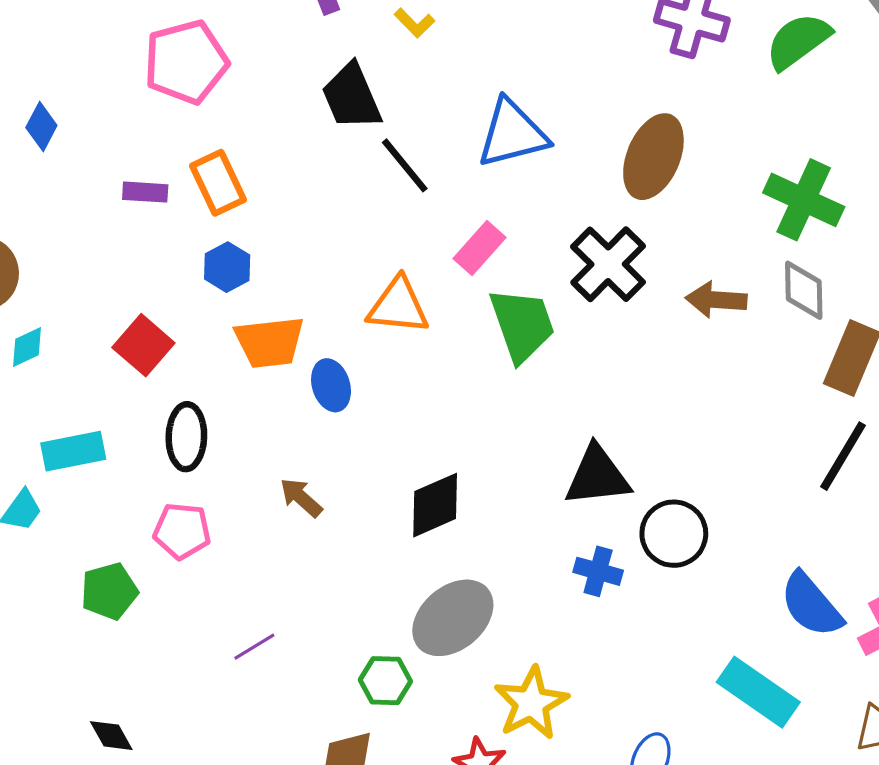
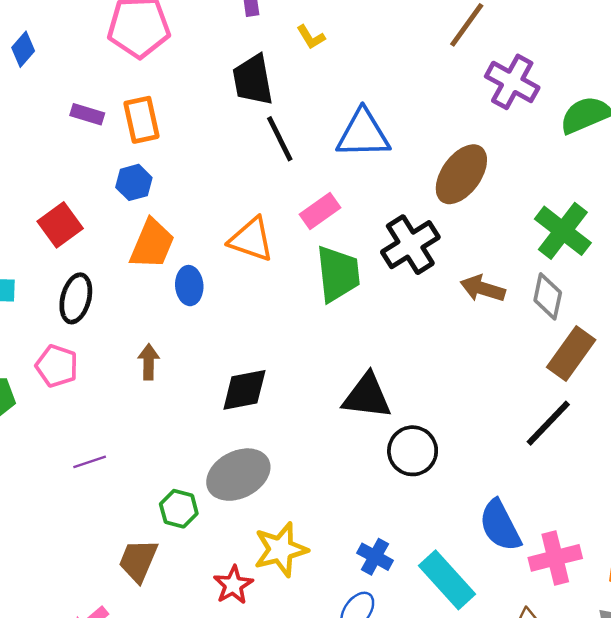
orange trapezoid: (270, 342) -> (152, 244), turned -74
brown arrow: (301, 498) -> (149, 362), turned 36
blue cross: (598, 571) -> (375, 557), moved

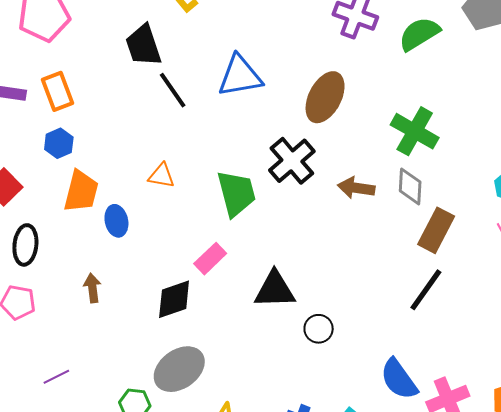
pink rectangle: (320, 211) -> (210, 259), moved
orange triangle: (251, 239) -> (161, 176), size x0.7
black circle: (413, 451) -> (319, 329), size x0.7

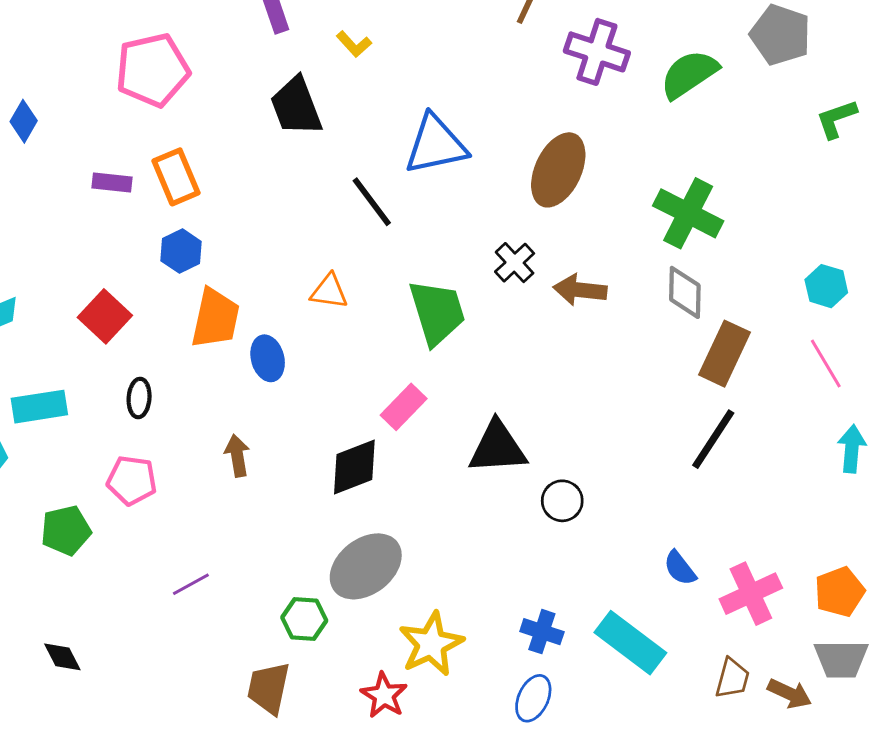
black line: (173, 90) -> (372, 202), moved
black cross: (292, 161) -> (515, 263), size x0.6
brown arrow: (356, 188) -> (580, 290), moved
black ellipse: (25, 245) -> (139, 398), size x0.7
blue semicircle: (399, 379) -> (680, 568), size x0.6

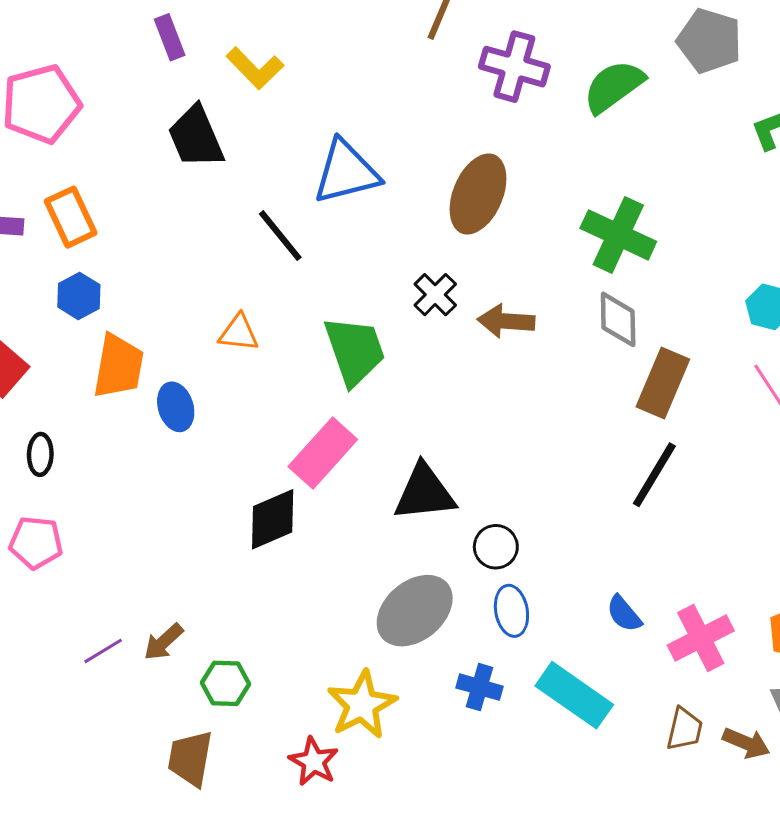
yellow L-shape: (354, 44) -> (255, 68), size x1.5
pink rectangle: (404, 407) -> (323, 453), size x1.4
brown arrow: (237, 456) -> (163, 642), moved, turned -120
gray ellipse: (366, 566) -> (415, 611), moved
blue ellipse: (533, 698) -> (511, 611), moved, turned -33

